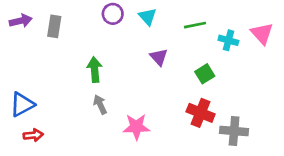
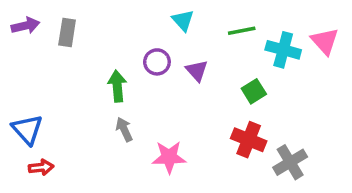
purple circle: (113, 14) -> (157, 62), moved
cyan cross: (228, 40) -> (283, 50), size x1.4
blue triangle: (22, 104) -> (27, 129), turned -44
gray cross: (234, 131) -> (290, 162), turned -36

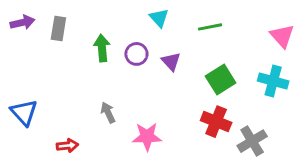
cyan cross: (283, 50) -> (273, 81), moved
green arrow: (117, 86) -> (102, 48), moved
green square: (254, 91) -> (221, 79), size x1.4
red arrow: (41, 167) -> (67, 146), moved

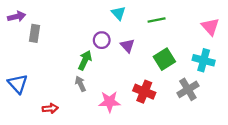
gray rectangle: (58, 28) -> (34, 33), moved
green arrow: (102, 48) -> (85, 60), moved, turned 30
red cross: (216, 122) -> (144, 92), moved
gray cross: (252, 141) -> (188, 89), moved

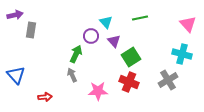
cyan triangle: (118, 13) -> (106, 22), moved
green square: (164, 59) -> (131, 57), moved

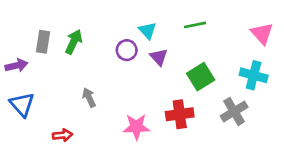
purple arrow: (15, 15) -> (16, 65), moved
green arrow: (76, 54) -> (74, 42), moved
green square: (131, 57) -> (201, 77), moved
gray arrow: (72, 75) -> (89, 98), moved
red cross: (129, 82) -> (180, 114), turned -30

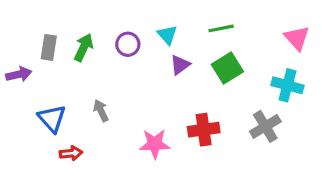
purple circle: (127, 50) -> (128, 44), moved
purple triangle: (159, 57) -> (180, 65), turned 36
green square: (201, 77) -> (227, 68), moved
blue triangle: (22, 105) -> (52, 119), moved

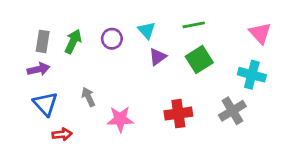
purple arrow: (19, 74) -> (38, 69), moved
pink star: (155, 144) -> (120, 119), moved

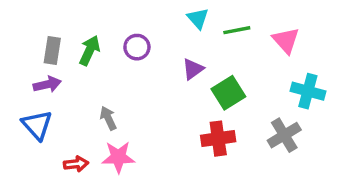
cyan triangle: (147, 30) -> (198, 18), moved
pink triangle: (260, 33) -> (286, 40), moved
green square: (199, 59) -> (228, 93), moved
blue triangle: (45, 104) -> (37, 125), moved
pink star: (120, 119) -> (118, 157), moved

